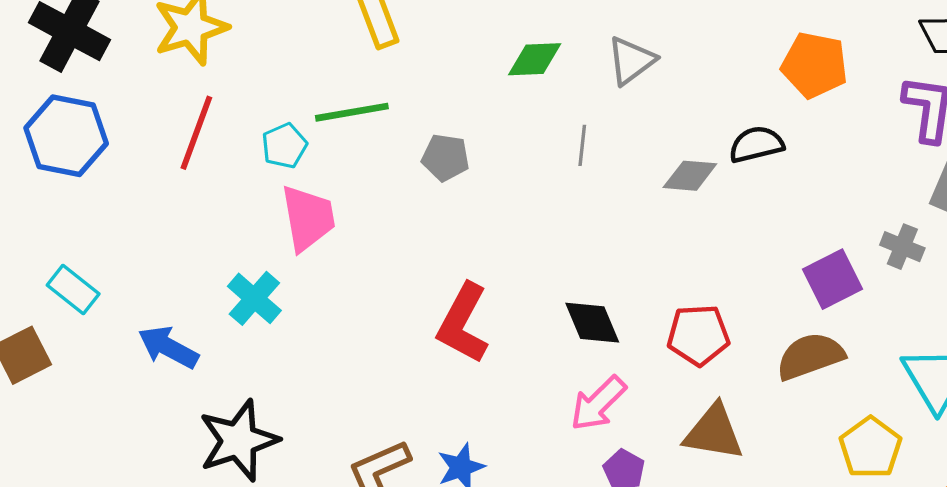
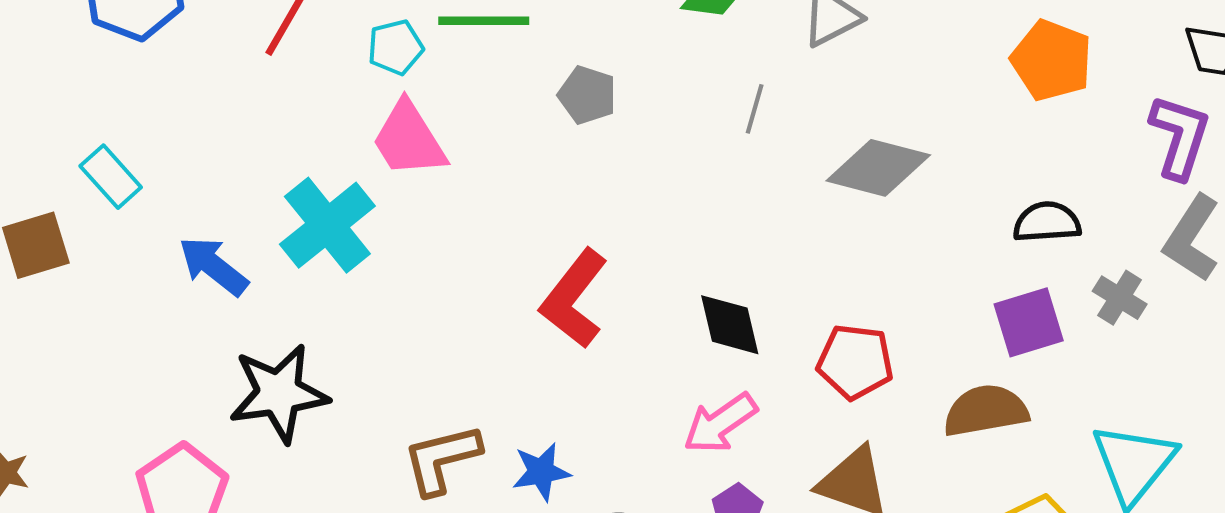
black semicircle: (756, 144) -> (1047, 222), moved
gray diamond: (690, 176) -> (878, 168), size x1.5
pink trapezoid: (308, 218) -> (409, 139), turned 148
cyan cross: (254, 298) -> (327, 225), size x1.4

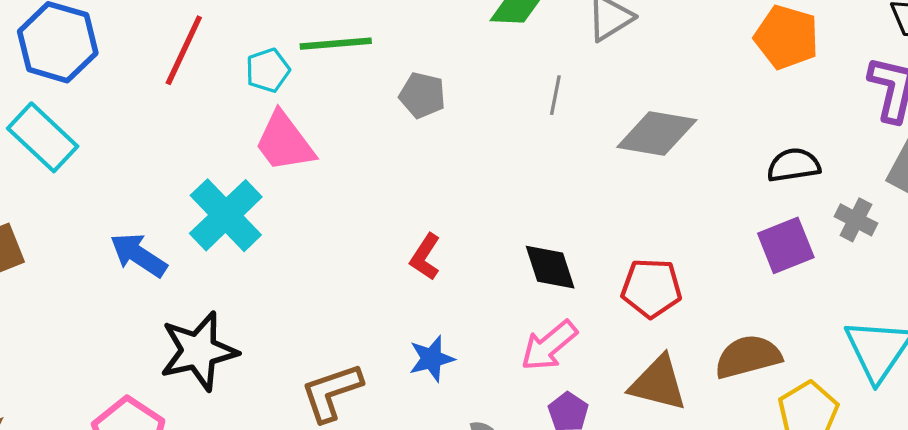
cyan rectangle: (111, 177) -> (43, 137), moved, size x1.4
red L-shape: (574, 299) -> (425, 257), size x0.6
brown semicircle: (986, 411) -> (748, 357), moved
blue star: (541, 472) -> (432, 359), moved

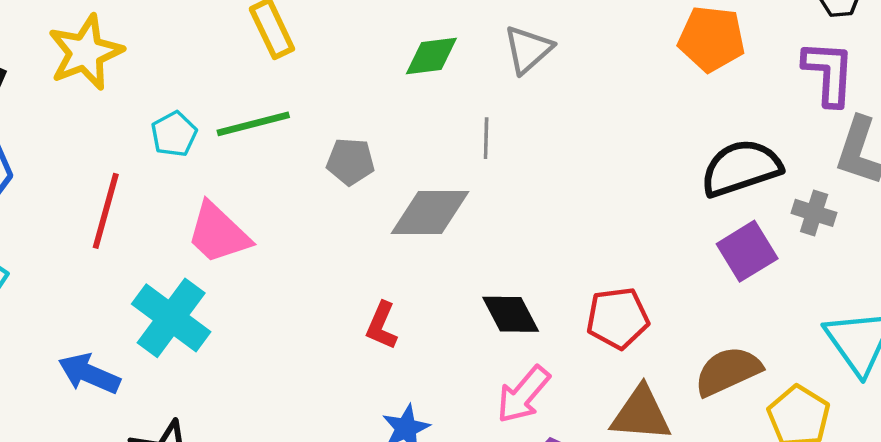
red line: (184, 50) -> (106, 211), moved
cyan pentagon: (268, 70) -> (174, 134), moved
gray diamond: (657, 133) -> (430, 212), moved
black semicircle: (794, 165) -> (741, 168), size x1.5

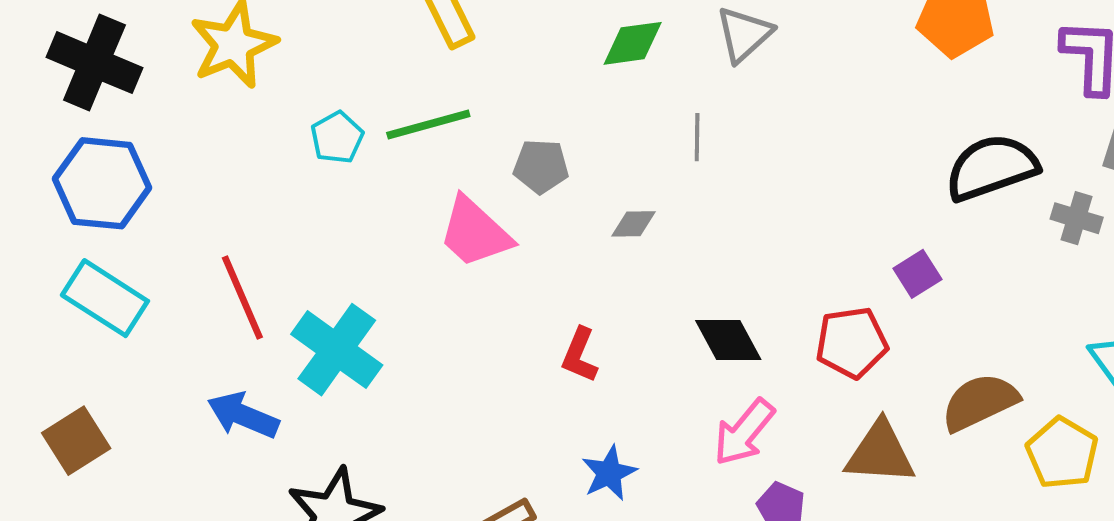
red line: (106, 211) -> (242, 298), moved, turned -38
gray diamond: (430, 212) -> (634, 224), size x0.5
pink trapezoid: (218, 233) -> (475, 232), moved
purple square: (747, 251) -> (917, 274), moved, size x0.7

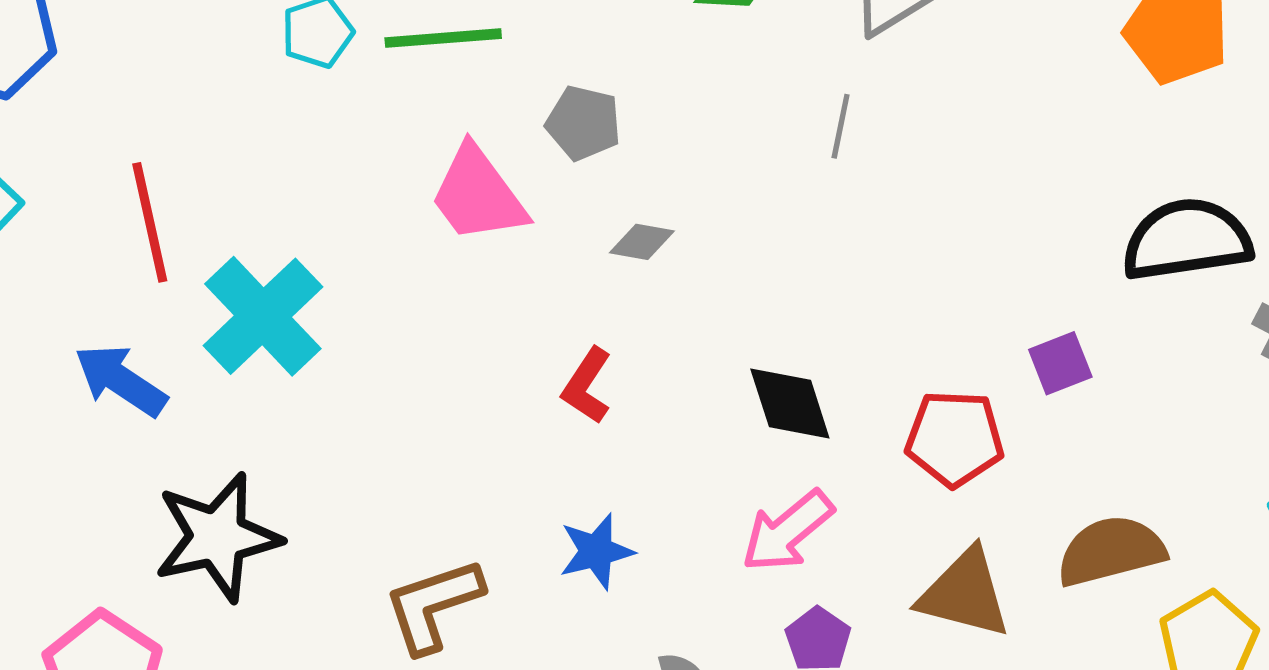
gray line: (697, 137) -> (841, 126), moved
gray diamond: (634, 224) -> (642, 242), moved

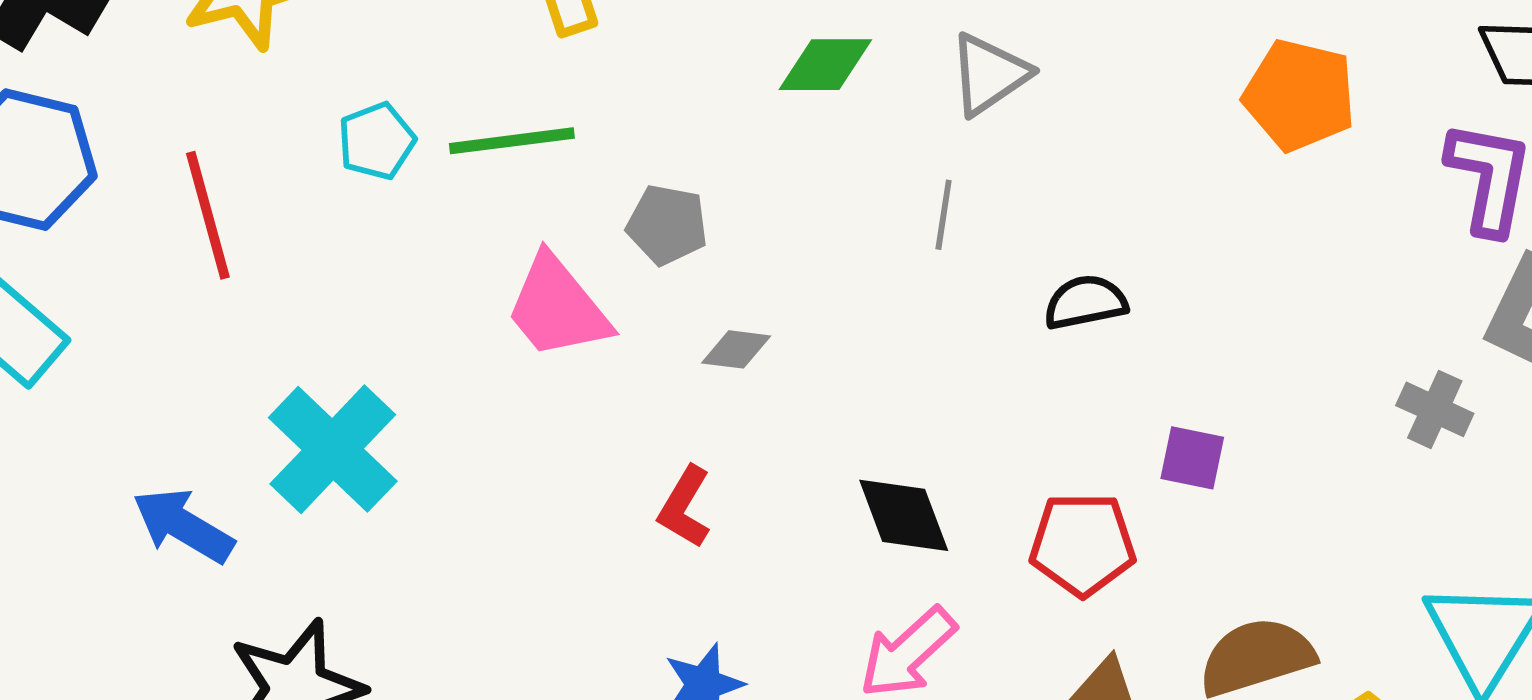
red line: (150, 222) -> (208, 215), moved
black semicircle: (1187, 240) -> (1085, 302), moved, size x0.6
purple square: (1060, 363) -> (1192, 458), turned 36

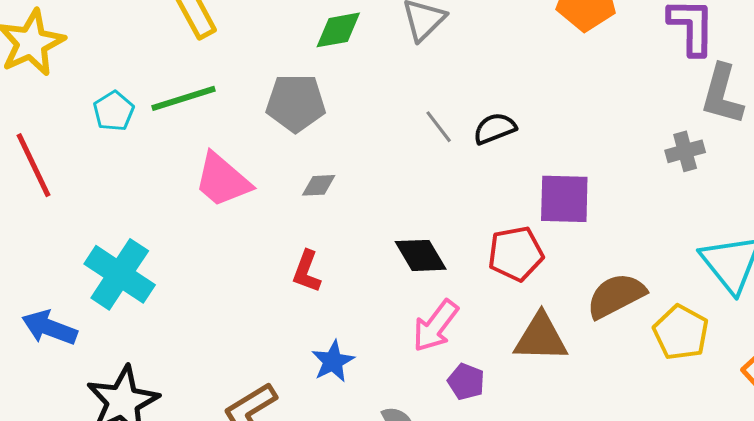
gray line: (944, 215) -> (439, 127), moved, turned -36
gray pentagon: (667, 225) -> (296, 103), moved, size x1.4
gray cross: (1435, 409) -> (685, 151), turned -30
purple square: (1192, 458) -> (564, 199), size x1.6

